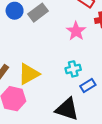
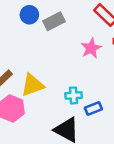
cyan cross: (73, 69) -> (74, 95), moved

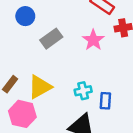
gray rectangle: (54, 21) -> (51, 39), moved
blue rectangle: (93, 109) -> (105, 101), turned -56

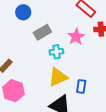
yellow triangle: (40, 87) -> (58, 77), moved
cyan cross: (83, 91) -> (56, 52), moved

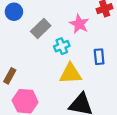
yellow triangle: (58, 77) -> (70, 74), turned 35
blue rectangle: (81, 86) -> (99, 57), moved

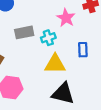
gray rectangle: (41, 29) -> (24, 32), moved, turned 30

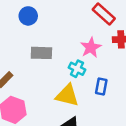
cyan cross: (48, 38) -> (77, 69), moved, turned 32

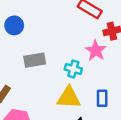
pink star: (91, 47) -> (96, 50), moved
blue rectangle: (101, 87) -> (102, 98), moved

